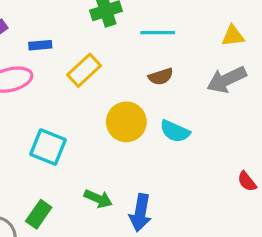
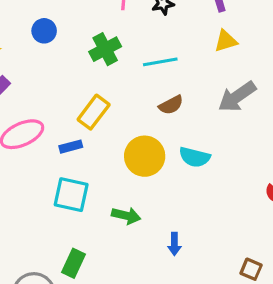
yellow triangle: (233, 36) -> (226, 41), moved
blue rectangle: (40, 45) -> (71, 147), moved
green arrow: (98, 199) -> (126, 216), moved
blue arrow: (140, 213) -> (174, 244), size x0.6

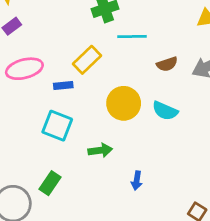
cyan line: (160, 62) -> (132, 37), moved
brown semicircle: (171, 105) -> (167, 64), moved
green arrow: (126, 216) -> (100, 150), turned -30

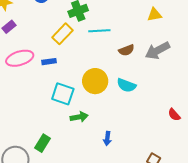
yellow rectangle: (87, 60) -> (62, 34), moved
blue rectangle: (63, 86) -> (49, 62), moved
cyan square: (57, 126) -> (63, 94), moved

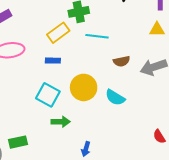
blue rectangle: (49, 62) -> (53, 61), moved
green rectangle: (43, 143) -> (18, 142), turned 36

